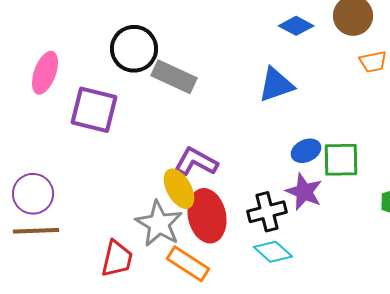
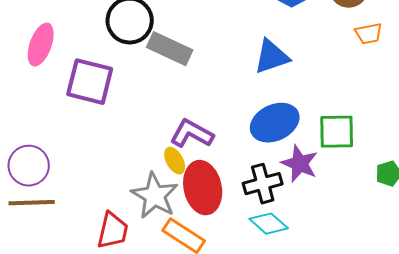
blue ellipse: (306, 151) -> (275, 123), moved, size x1.6
yellow ellipse: (179, 189) -> (175, 161), size x0.7

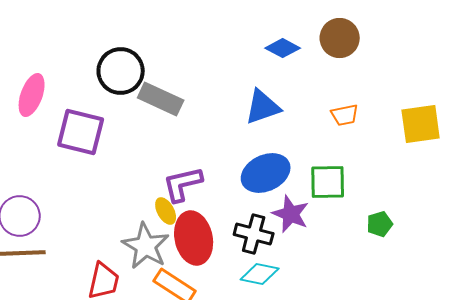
orange trapezoid: (369, 34) -> (345, 115), moved
purple L-shape: (192, 134) -> (183, 184), turned -42
black cross: (263, 184) -> (254, 234), turned 30
cyan diamond: (269, 224) -> (260, 274), turned -30

